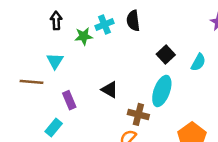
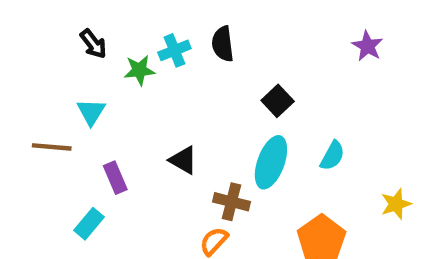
black arrow: (56, 21) -> (93, 44), turned 144
cyan semicircle: (198, 62) -> (332, 156), moved

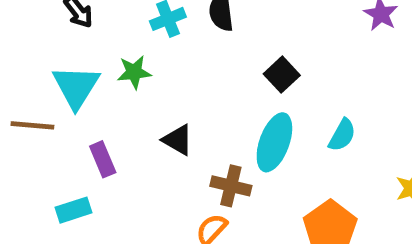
green star: (139, 70) -> (134, 72), moved
cyan triangle: (91, 112) -> (76, 87), size x1.5
cyan rectangle: (89, 224) -> (74, 210), turned 32

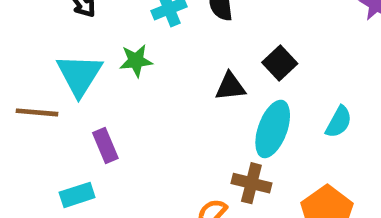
black triangle: (178, 140) -> (230, 87), moved, turned -36
brown cross: (231, 186) -> (251, 183), moved

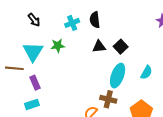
black triangle: (230, 87) -> (99, 47), moved
purple rectangle: (105, 145) -> (35, 83), moved

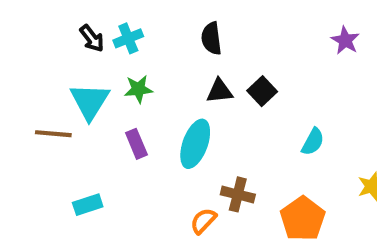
cyan cross: (72, 23) -> (128, 38), moved
cyan ellipse: (118, 76) -> (195, 144), moved
purple rectangle: (35, 83) -> (136, 144), moved

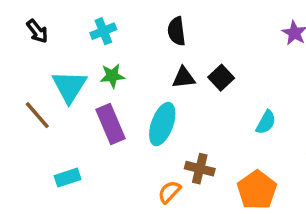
black arrow: (92, 38) -> (37, 31), moved
brown line: (53, 134) -> (37, 115), turned 44
purple rectangle: (136, 144) -> (110, 124), size x1.5

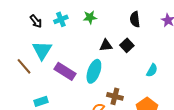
black arrow: (37, 31) -> (36, 21), moved
black semicircle: (177, 31) -> (135, 19), moved
green star: (112, 76) -> (90, 17), moved
purple rectangle: (110, 124) -> (65, 71), turned -35

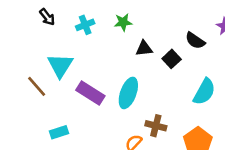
black semicircle: (135, 19) -> (195, 41), moved, turned -49
black arrow: (36, 21) -> (47, 17), moved
black triangle: (106, 45) -> (144, 48), moved
cyan semicircle: (152, 70) -> (204, 92), size x1.5

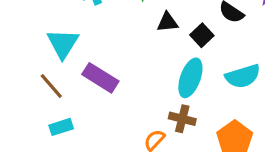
brown line: (37, 86) -> (51, 86), moved
cyan semicircle: (204, 92) -> (243, 76), turned 44
cyan ellipse: (128, 93) -> (190, 78), moved

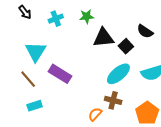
black triangle: (167, 22) -> (104, 38), size x1.5
cyan ellipse: (190, 78) -> (118, 74), turned 30

